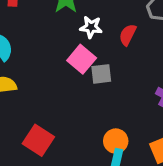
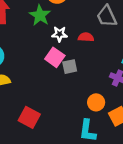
red semicircle: (128, 35) -> (86, 37), turned 72
orange circle: (116, 141) -> (96, 102), moved

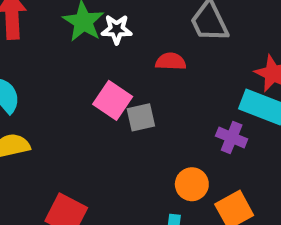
white star: (59, 34) -> (117, 29), moved

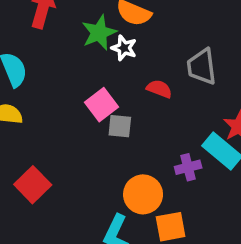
purple cross: (232, 138) -> (188, 167), turned 35
orange circle: (192, 184) -> (143, 194), size x1.4

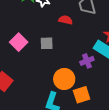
pink square: (101, 105) -> (19, 42), moved

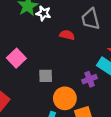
gray square: (47, 43) -> (46, 76), moved

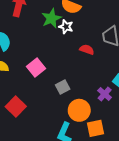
gray square: (46, 76) -> (63, 87), turned -32
purple cross: (90, 79) -> (105, 94), turned -32

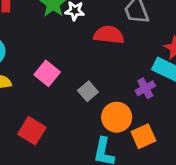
red semicircle: (87, 50) -> (109, 35), size x1.5
purple cross: (105, 94) -> (145, 88), turned 32

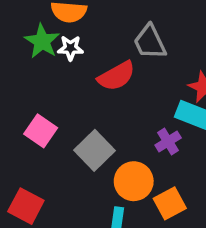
red semicircle: (109, 35) -> (116, 76), turned 148
gray square: (88, 91) -> (94, 150), size x1.5

